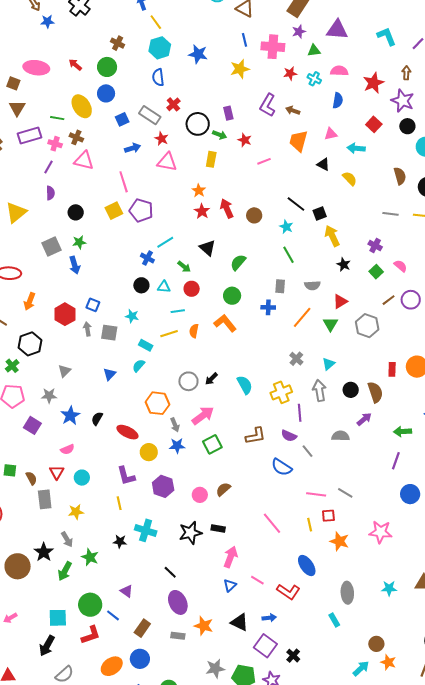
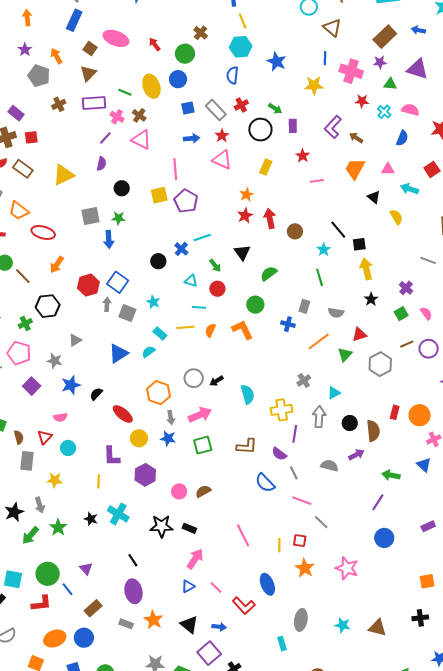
green arrow: (220, 135) -> (275, 109), moved
black circle: (141, 285) -> (158, 261), moved
blue square: (93, 305) -> (118, 282), size x1.5
blue triangle: (110, 374) -> (118, 353), size x1.5
pink line: (316, 494) -> (302, 501), moved

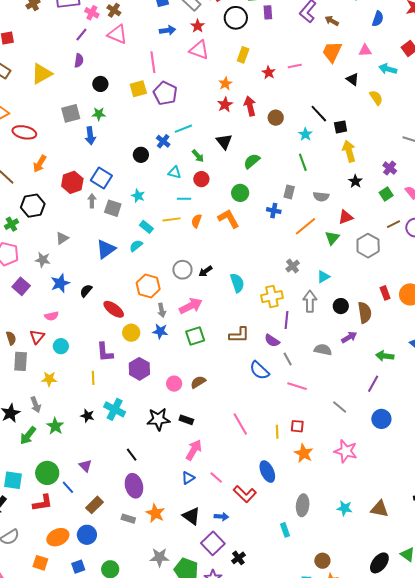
red star: (303, 156) -> (269, 72), moved
red rectangle: (395, 412) -> (385, 293), turned -32
gray line: (321, 522) -> (340, 407), moved

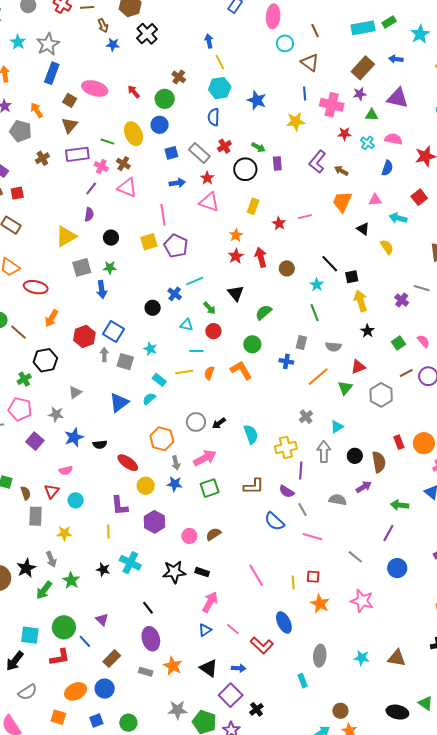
yellow triangle: (42, 74) -> (66, 236), moved
purple cross: (390, 168) -> (402, 300), moved
black semicircle: (86, 291) -> (100, 444), turned -136
black ellipse: (379, 563) -> (397, 712), turned 65

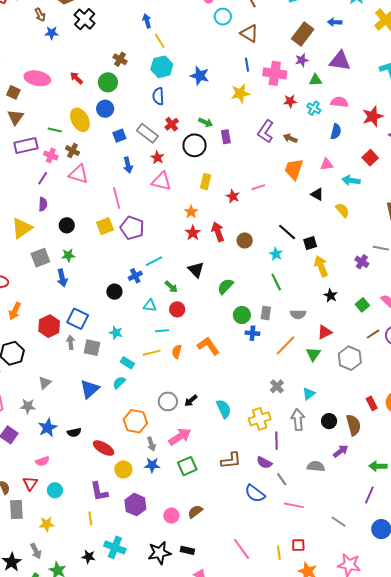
blue arrow: (177, 183) -> (128, 165), turned 91
blue cross: (175, 294) -> (135, 276), turned 32
green circle: (252, 344) -> (242, 315), moved

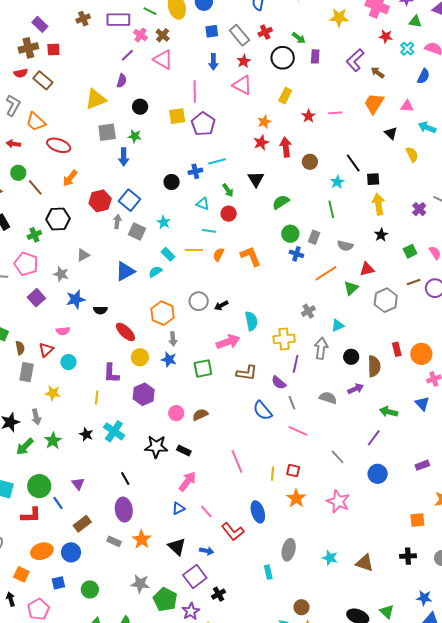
pink arrow: (180, 437) -> (228, 342), moved

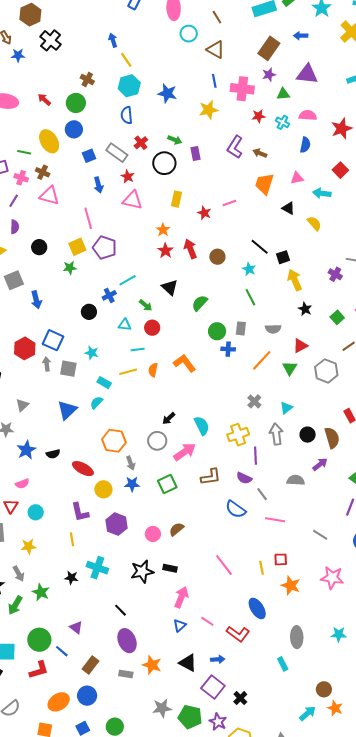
green star: (135, 136) -> (70, 268), moved
gray circle: (199, 301) -> (157, 441), moved

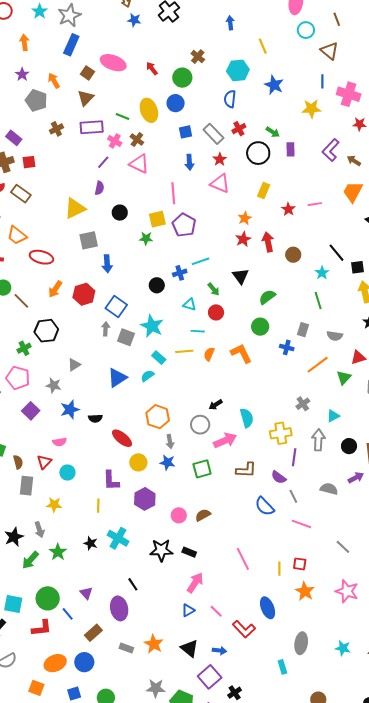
yellow line: (126, 60) -> (263, 46), moved
green circle: (217, 331) -> (260, 327), moved
red hexagon: (25, 348) -> (84, 294), moved
cyan star: (92, 353) -> (152, 326), size x1.6
purple ellipse: (127, 641) -> (119, 608), moved

